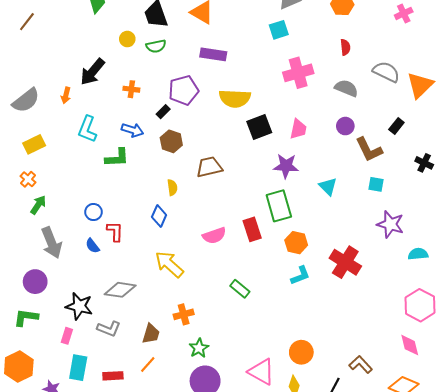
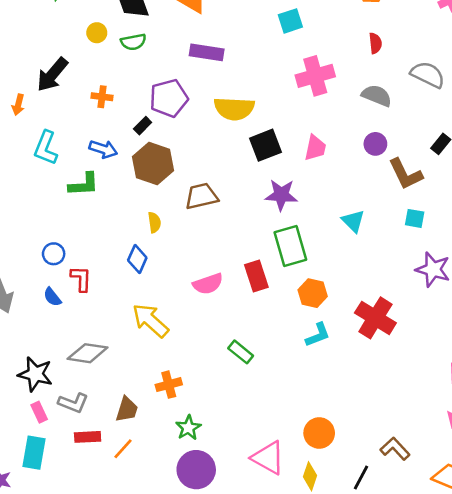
brown hexagon: (171, 141) -> (153, 164), size x1.4
purple star: (286, 166) -> (281, 195), moved
pink rectangle: (67, 336) -> (39, 412), moved, turned -42
red rectangle: (113, 376) -> (88, 437), moved

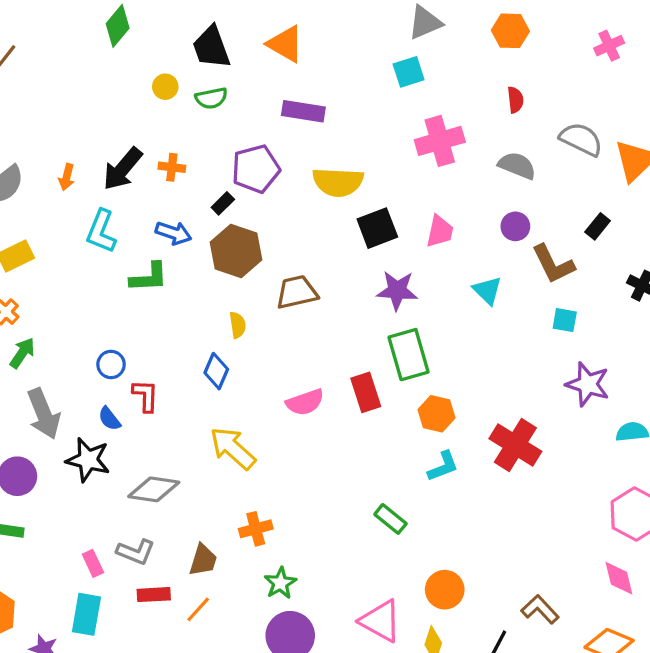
black arrow: (52, 75) -> (123, 169), moved
cyan triangle: (353, 221) -> (487, 290), moved
green rectangle: (241, 352) -> (390, 519), moved
black star: (35, 374) -> (88, 460), moved

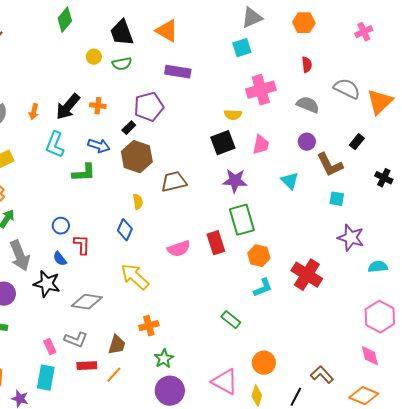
yellow semicircle: (338, 182) -> (233, 115), moved, size x0.6

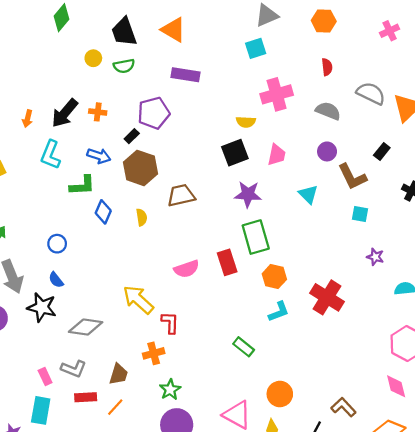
blue diamond: (125, 230) -> (103, 212), moved
purple star: (351, 238) -> (375, 257), size x0.6
red L-shape: (82, 245) -> (170, 323), moved

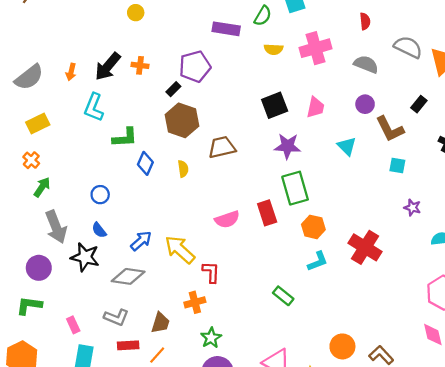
green semicircle: (124, 66) -> (263, 16), moved, turned -48
yellow semicircle: (246, 122) -> (274, 49), moved
blue arrow: (99, 156) -> (141, 241), moved, turned -60
pink rectangle: (45, 376) -> (73, 325), moved
orange circle: (280, 394) -> (342, 346), moved

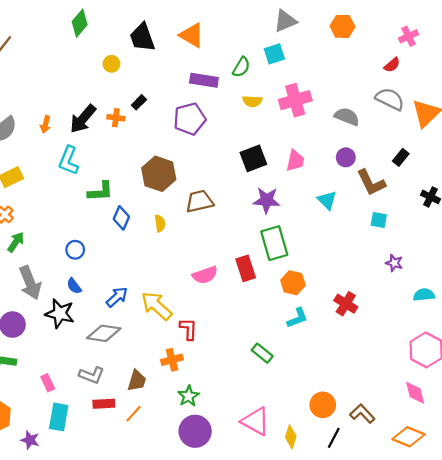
red semicircle: (365, 21) -> (392, 65), moved, turned 56
purple pentagon: (195, 66) -> (190, 119), moved
black rectangle: (173, 89) -> (139, 102), moved
red cross: (365, 247) -> (346, 304), size x0.7

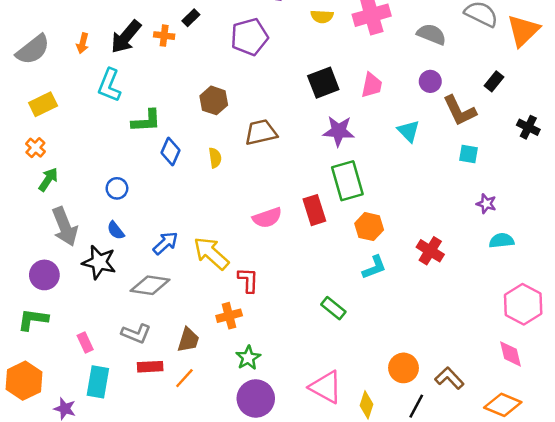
brown hexagon: (159, 174) -> (214, 100), size x0.7
cyan semicircle: (424, 295) -> (502, 241), moved

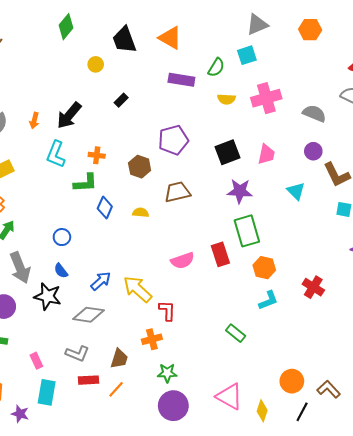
orange cross: (164, 36) -> (97, 155), moved
purple pentagon: (249, 37) -> (173, 140), moved
yellow semicircle: (215, 158) -> (141, 213), turned -77
green star: (248, 358) -> (167, 373), turned 30

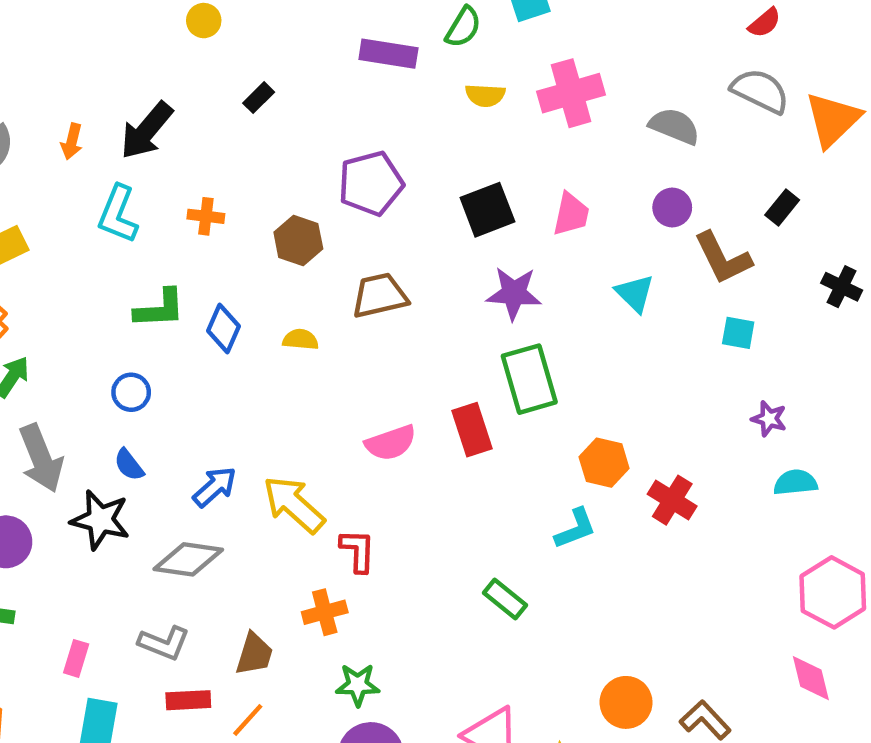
green L-shape: (85, 183) -> (160, 309), moved
orange hexagon: (264, 268) -> (604, 463), moved
pink rectangle: (36, 361) -> (76, 658), turned 42

